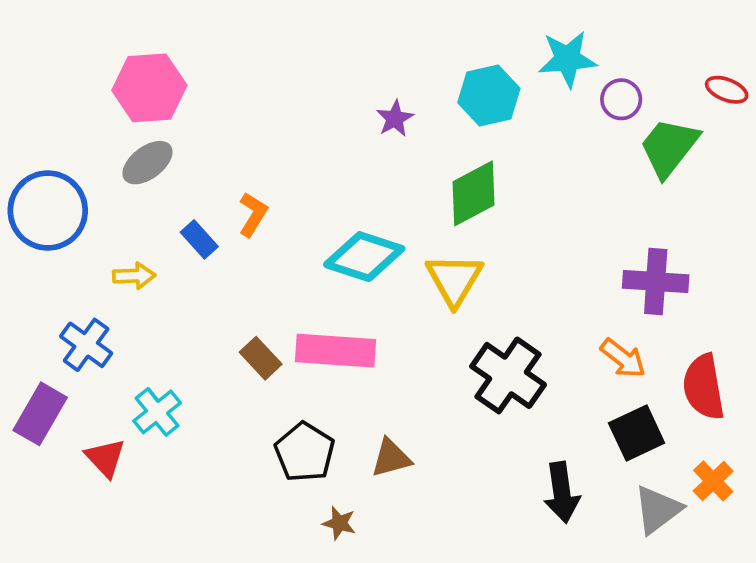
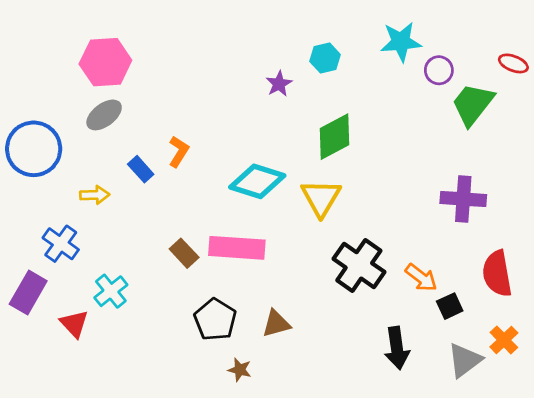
cyan hexagon: (489, 95) -> (325, 58), moved, size x0.7
orange arrow: (623, 358) -> (421, 278), moved
black square: (637, 433) -> (450, 306), size x0.7

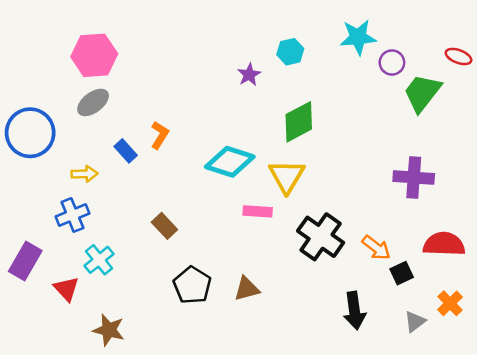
blue cross: (61, 244) -> (72, 215), moved, turned 32
pink rectangle: (237, 248) -> (258, 211), moved, size x0.6
red semicircle: (497, 274) -> (444, 244), turned 102
gray triangle: (465, 360) -> (415, 322), size x0.7
brown star: (240, 370) -> (109, 330), moved, size x1.5

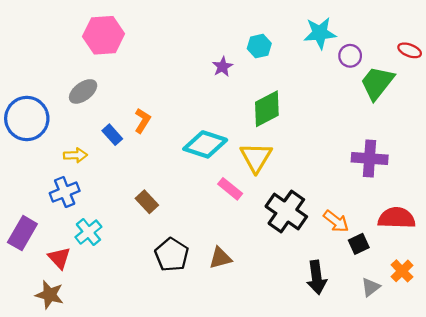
pink hexagon: (94, 55) -> (104, 35), moved
pink rectangle: (258, 211) -> (230, 189), turned 35
brown star: (109, 330) -> (50, 295), moved

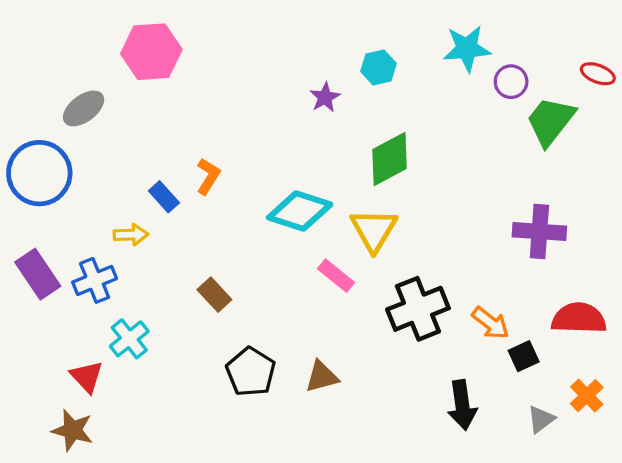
gray ellipse: (83, 91) -> (84, 108), moved
yellow arrow: (75, 155) -> (131, 235), moved
black cross: (286, 211) -> (418, 309), turned 33
purple rectangle: (22, 233) -> (38, 274), moved, turned -64

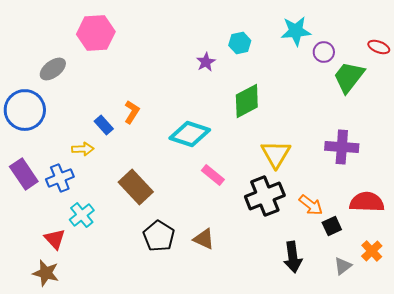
yellow triangle: (374, 230) -> (276, 154), moved
brown rectangle: (214, 295) -> (136, 187), size x1.6
brown triangle: (322, 377) -> (204, 239), turned 40

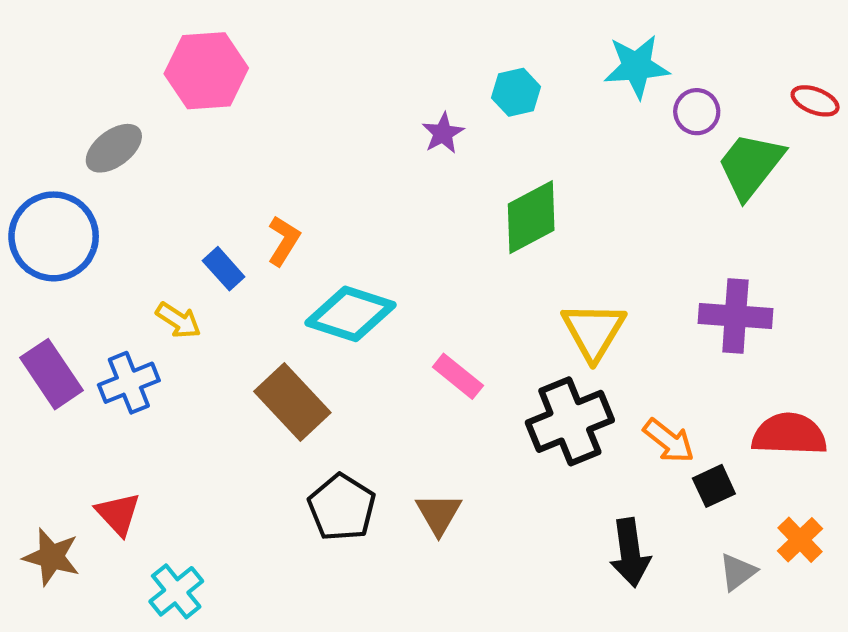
cyan diamond: (190, 134) -> (350, 314), moved
yellow arrow: (83, 149) -> (178, 320), turned 35
cyan cross: (82, 215) -> (176, 591), moved
brown triangle: (204, 239) -> (439, 514), turned 35
brown star: (46, 273) -> (51, 557), moved

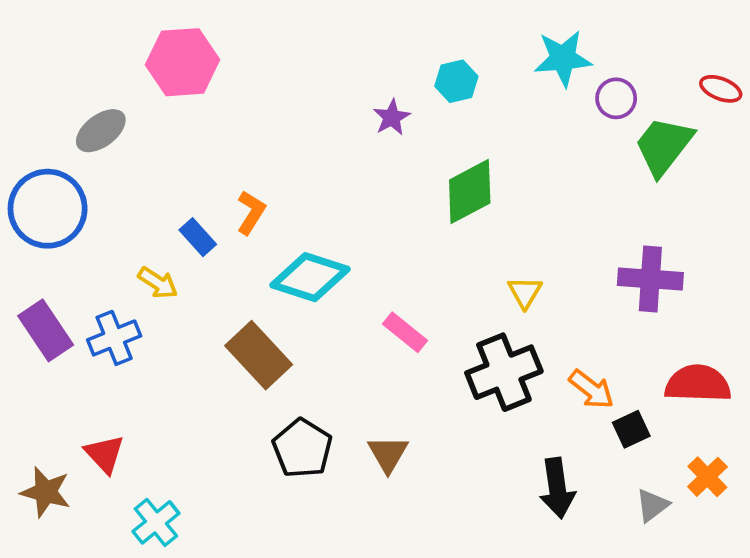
yellow triangle: (593, 331) -> (525, 292), size x0.6

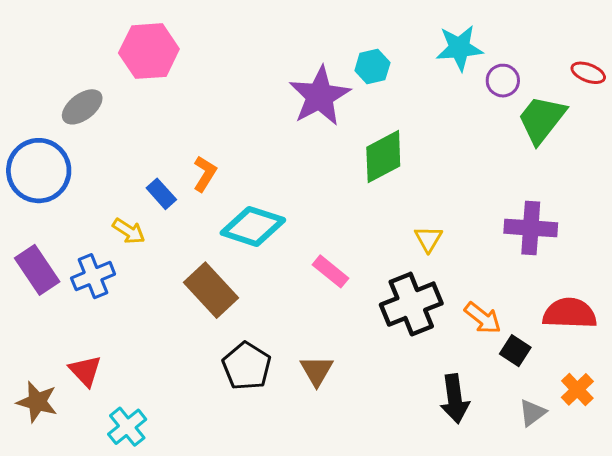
purple star: (392, 117) -> (320, 96), size x2.0
black square: (631, 429) -> (515, 351), turned -32

